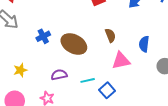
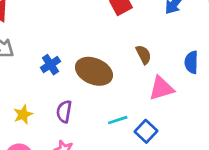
purple semicircle: (59, 75) -> (64, 112), moved, turned -63

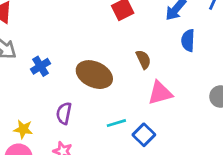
blue semicircle: (191, 62) -> (188, 40), moved
blue cross: (50, 65) -> (41, 66), moved
yellow star: (23, 115) -> (23, 129), moved, turned 30

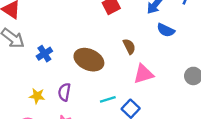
blue semicircle: (188, 40) -> (166, 30), turned -66
yellow star: (23, 129) -> (37, 96), moved

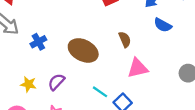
purple semicircle: (64, 92) -> (56, 82), turned 30
cyan line: (108, 99) -> (100, 92), turned 49

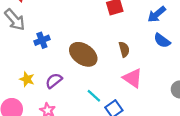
pink triangle: (138, 68) -> (133, 78), turned 40

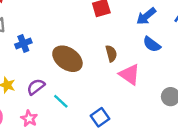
pink triangle: (133, 78) -> (130, 75), moved
cyan line: (94, 96) -> (61, 101), moved

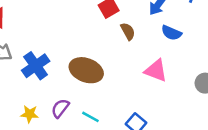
blue cross: (23, 44) -> (36, 66), size x1.5
brown semicircle: (111, 53) -> (128, 31), moved

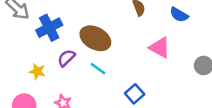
purple semicircle: (60, 108) -> (66, 58), moved
cyan line: (90, 117) -> (98, 69), moved

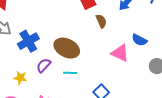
blue semicircle: (179, 15) -> (139, 40), moved
cyan line: (98, 69) -> (70, 73), turned -32

